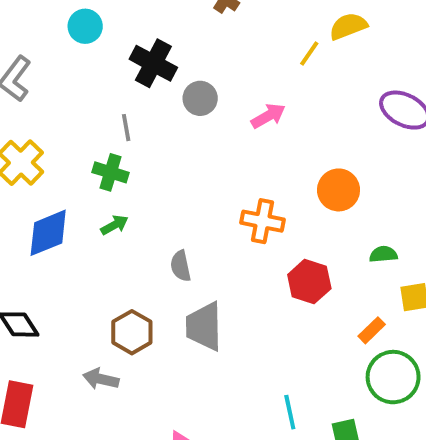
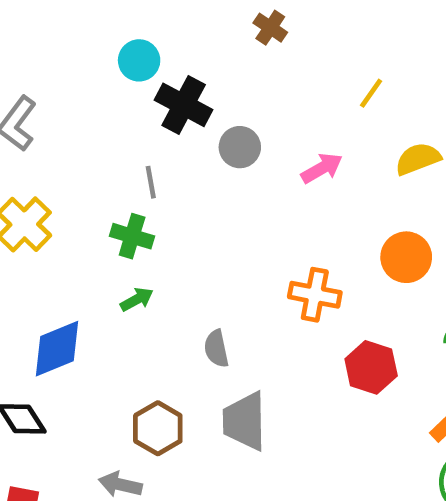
cyan circle: (85, 26) -> (139, 60), moved
yellow semicircle: (348, 26) -> (418, 159), moved
blue diamond: (48, 233) -> (57, 349), moved

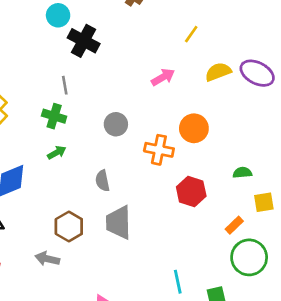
gray circle: (240, 147) -> (116, 124), moved
orange circle: (406, 257) -> (194, 128), moved

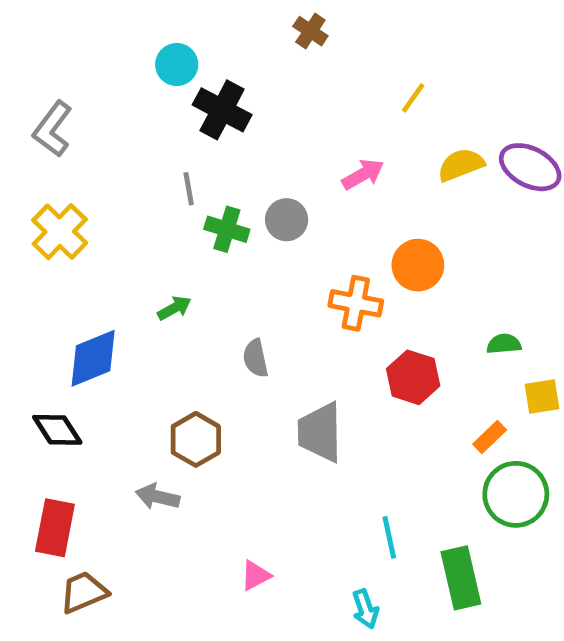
green cross: (54, 116) -> (227, 229), moved
gray circle: (116, 124) -> (287, 220), moved
gray trapezoid: (119, 222) -> (320, 432), moved

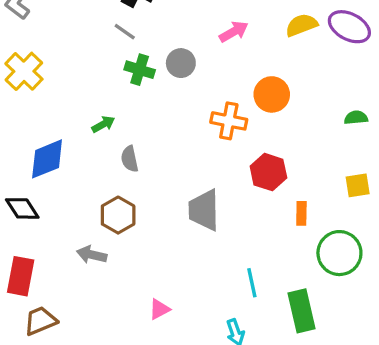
gray line: (189, 189) -> (125, 32), moved, turned -45
green semicircle: (504, 344) -> (356, 118), moved
gray semicircle: (256, 358) -> (130, 159), moved
orange rectangle: (490, 437) -> (301, 213), moved, turned -45

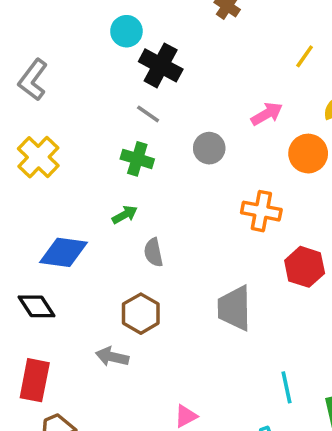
green cross: (140, 70) -> (137, 159), moved
orange circle: (272, 94) -> (308, 154), moved
blue diamond: (47, 159) -> (64, 252), turned 30

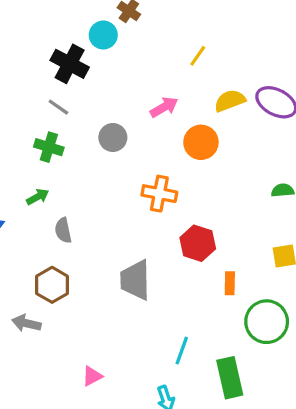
cyan circle: (126, 31) -> (103, 35), moved
cyan line: (287, 387) -> (182, 351), turned 32

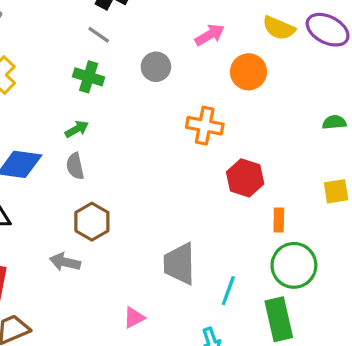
yellow semicircle: (230, 101) -> (279, 28), turned -136
gray semicircle: (63, 230) -> (75, 166), moved
gray trapezoid: (135, 280) -> (179, 264), moved
green circle: (267, 322) -> (294, 265), moved

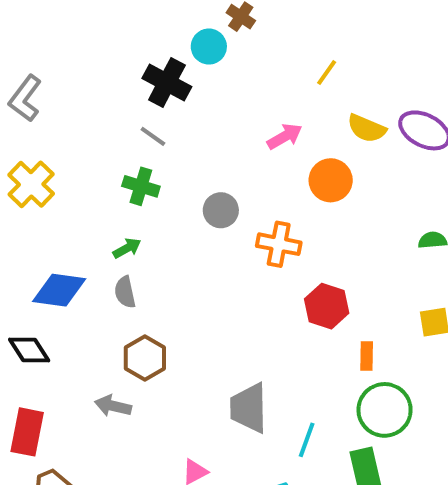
gray circle: (156, 67) -> (221, 210), moved

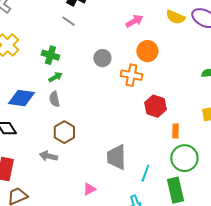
orange circle: (331, 180) -> (147, 51), moved
green cross: (141, 186) -> (50, 55), moved

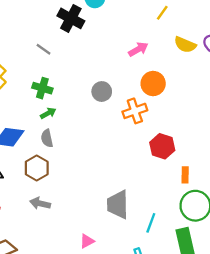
gray line: (68, 21) -> (43, 49), moved
orange cross: (131, 75) -> (135, 111), turned -30
brown hexagon: (64, 132) -> (37, 168), moved

